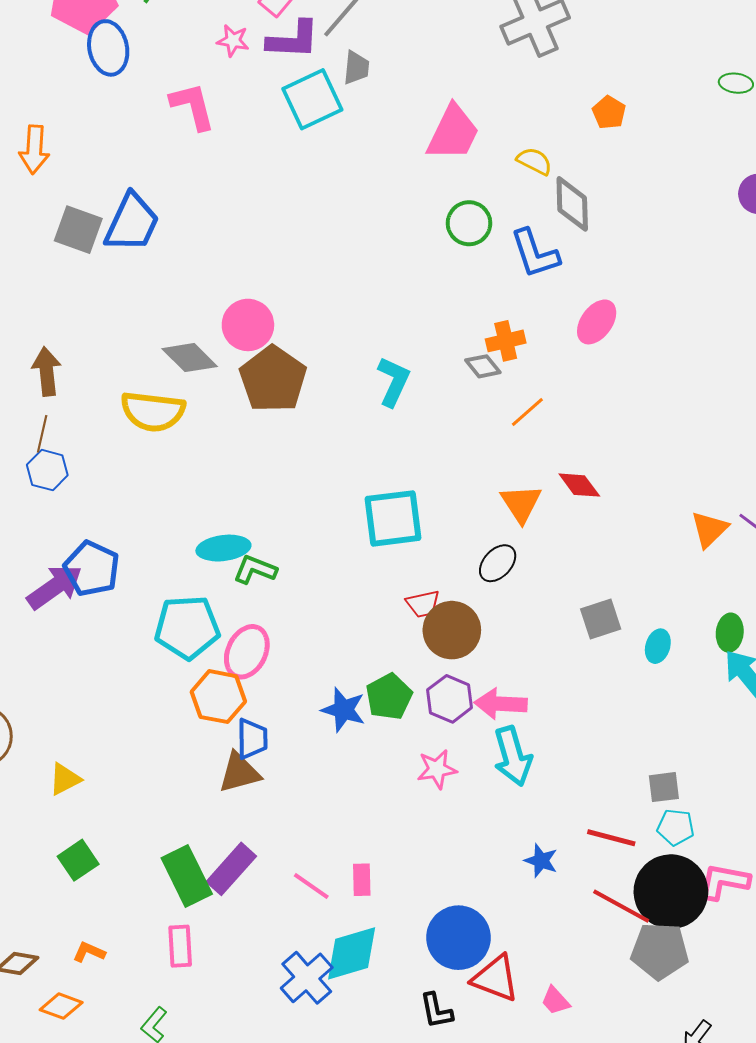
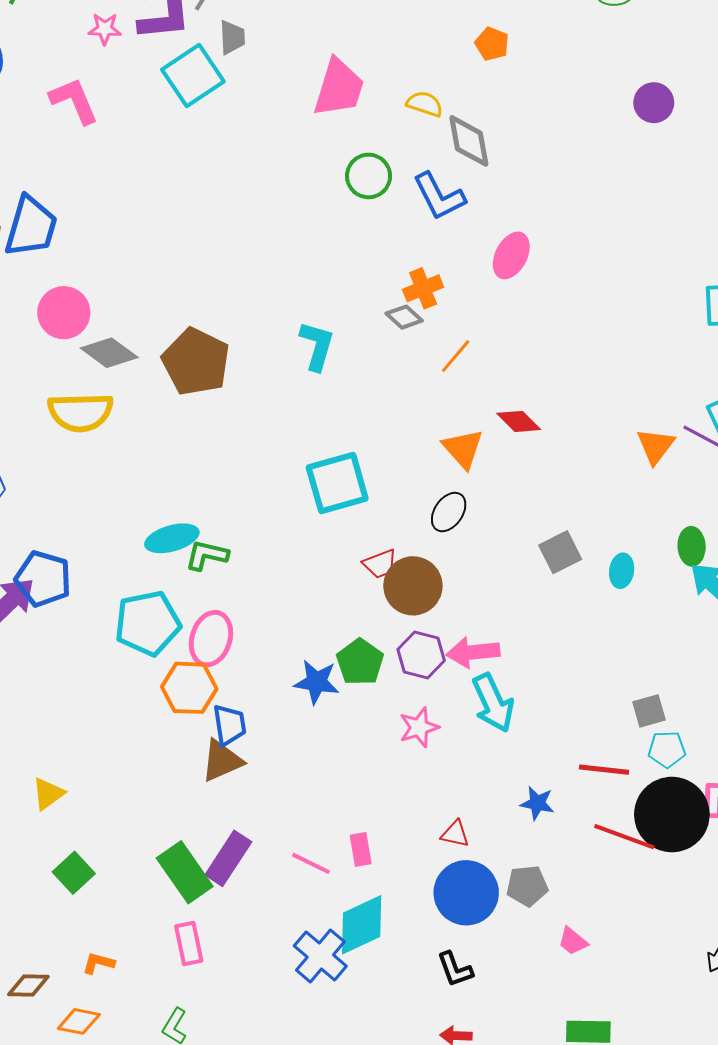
pink circle: (248, 325) -> (64, 313), moved
gray pentagon: (660, 951) -> (527, 886), moved, size x0.7
red triangle: (496, 978) -> (455, 834), moved, size x0.6

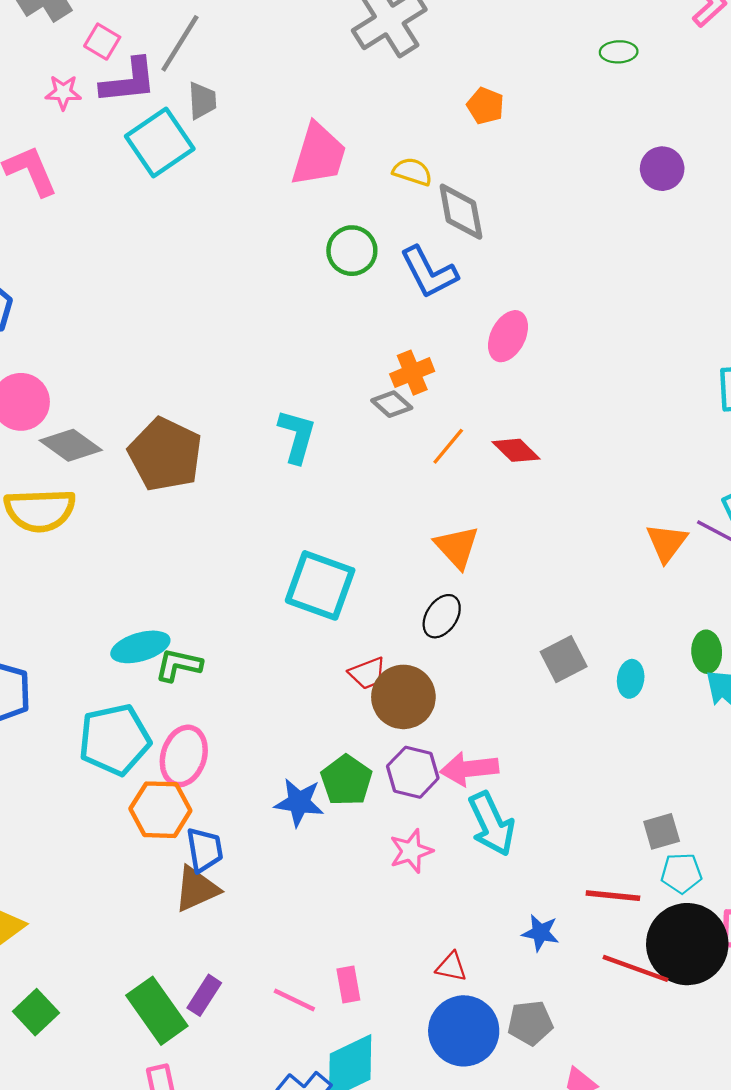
red diamond: (519, 421) -> (516, 450), moved
cyan square: (337, 483) -> (320, 585), turned 36
purple rectangle: (228, 858) -> (204, 995), size x0.7

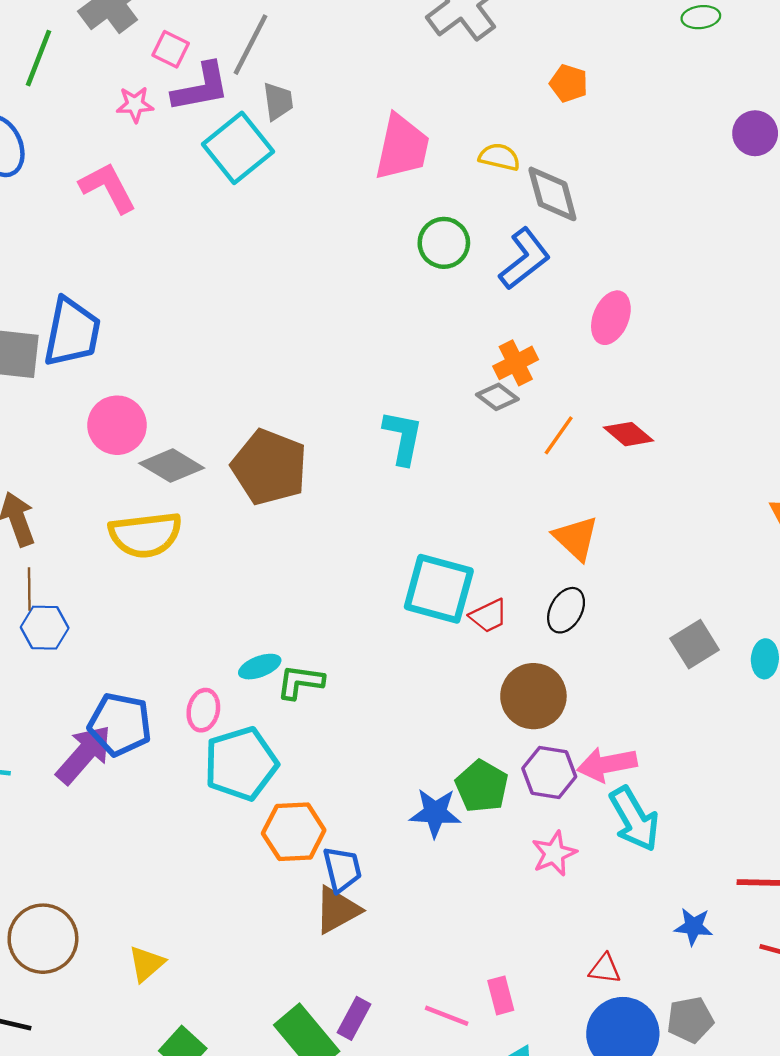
blue L-shape: (429, 272) -> (525, 259), turned -96
cyan ellipse: (140, 647) -> (260, 667), size x0.7
red trapezoid: (367, 673) -> (489, 616), moved
pink ellipse: (184, 756) -> (203, 710), moved, size x0.7

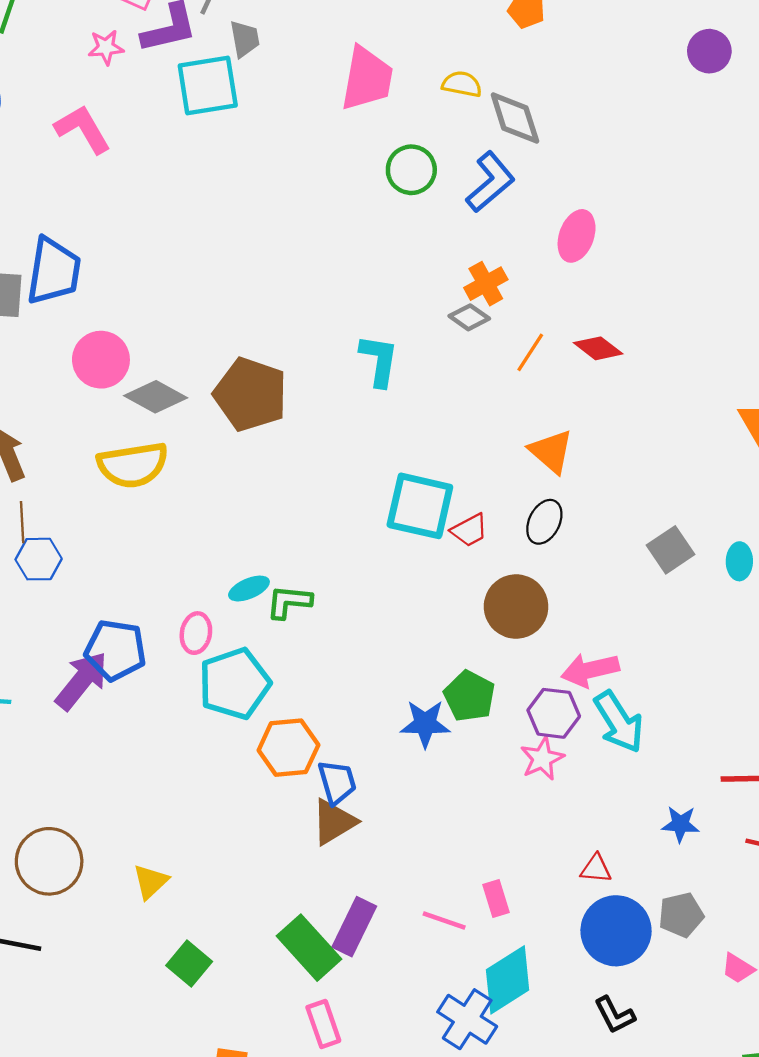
cyan square: (238, 148) -> (208, 86), turned 32
purple hexagon: (549, 773) -> (554, 713), moved
purple rectangle: (354, 1018) -> (354, 927), size x1.4

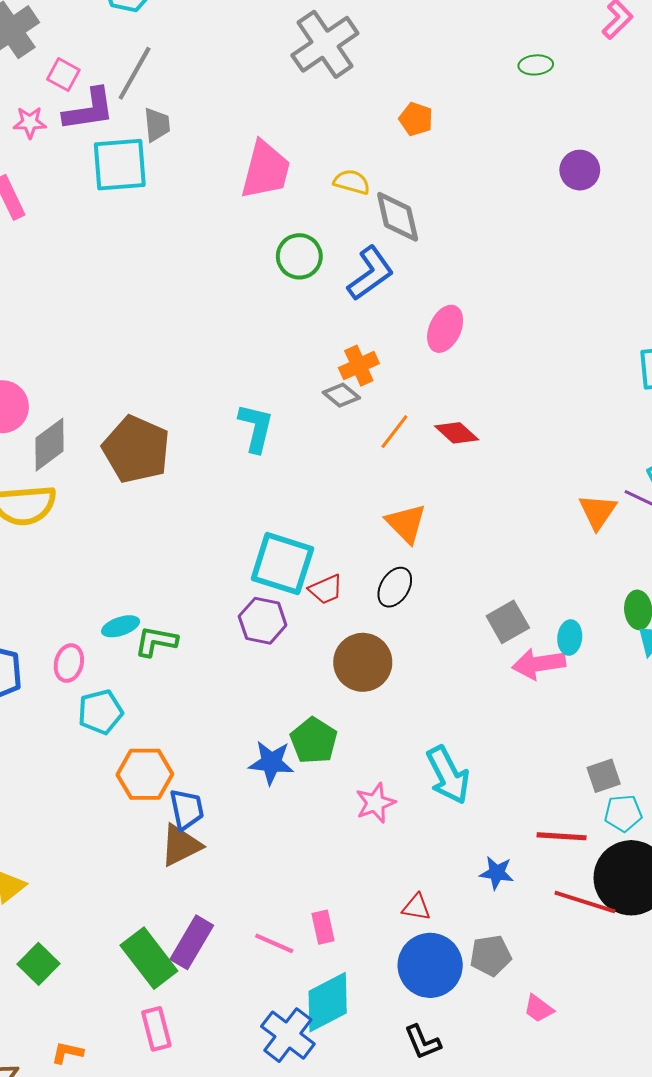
gray diamond: (156, 397) -> (49, 445), turned -70
pink arrow: (590, 670) -> (539, 664), moved
cyan pentagon: (234, 684) -> (100, 712), size x0.7
purple hexagon: (554, 713) -> (263, 621), moved

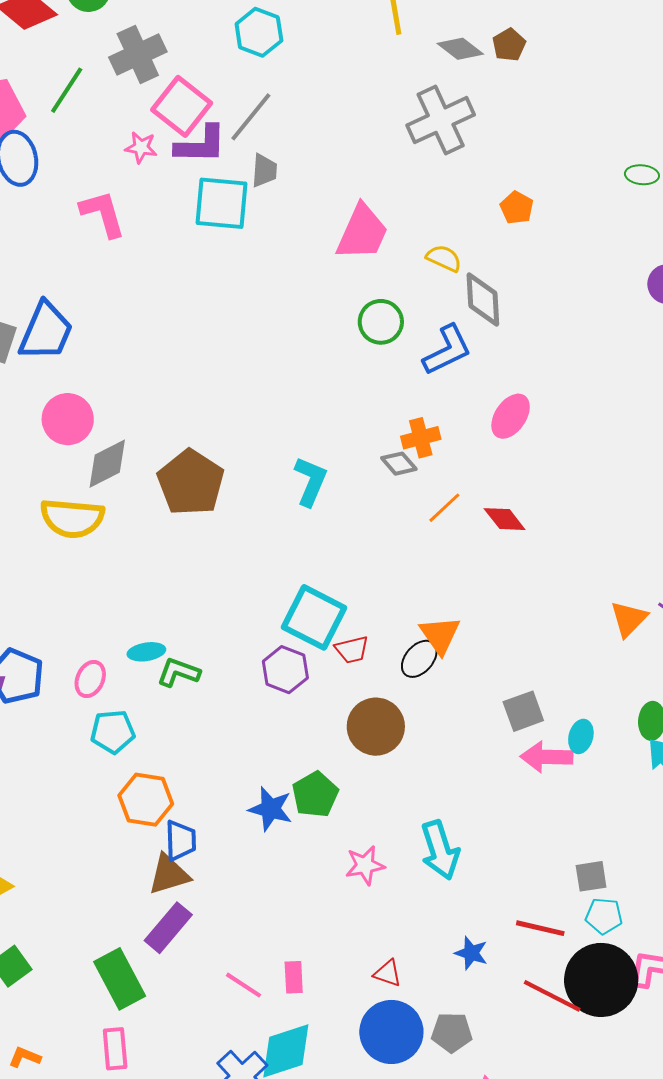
pink square: (63, 75) -> (182, 106), size x1.8
orange triangle: (406, 523) -> (440, 635), moved
purple rectangle: (192, 942) -> (168, 928), moved

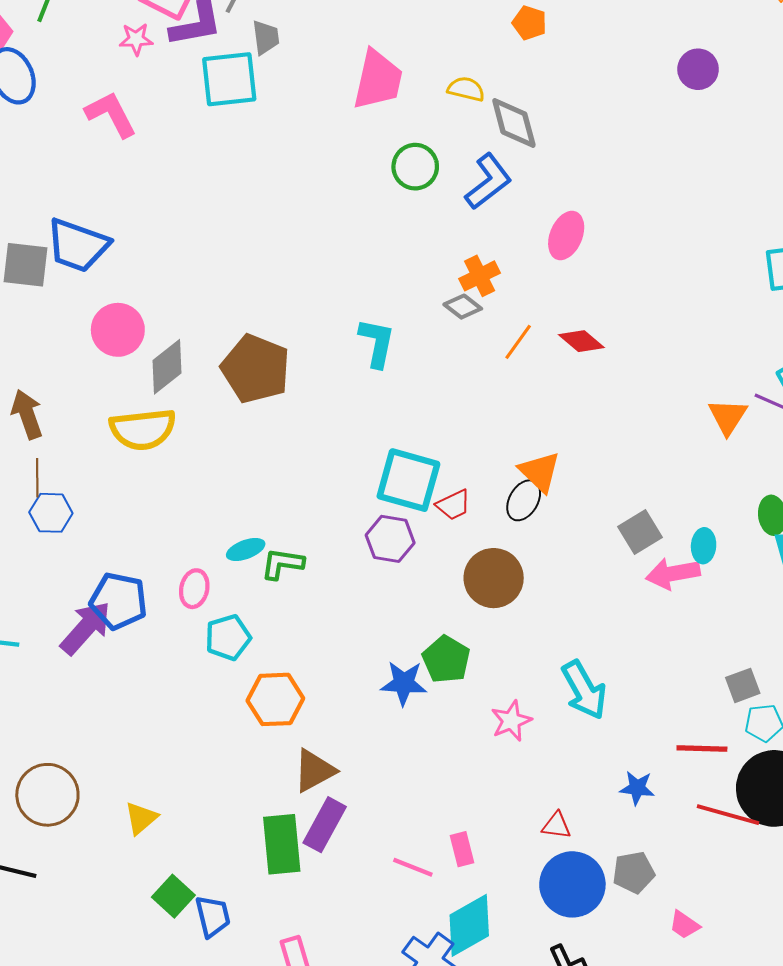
blue trapezoid: (46, 331) -> (78, 245), turned 98
blue trapezoid: (181, 840) -> (213, 916), moved
green rectangle: (120, 979) -> (282, 844), moved, turned 34

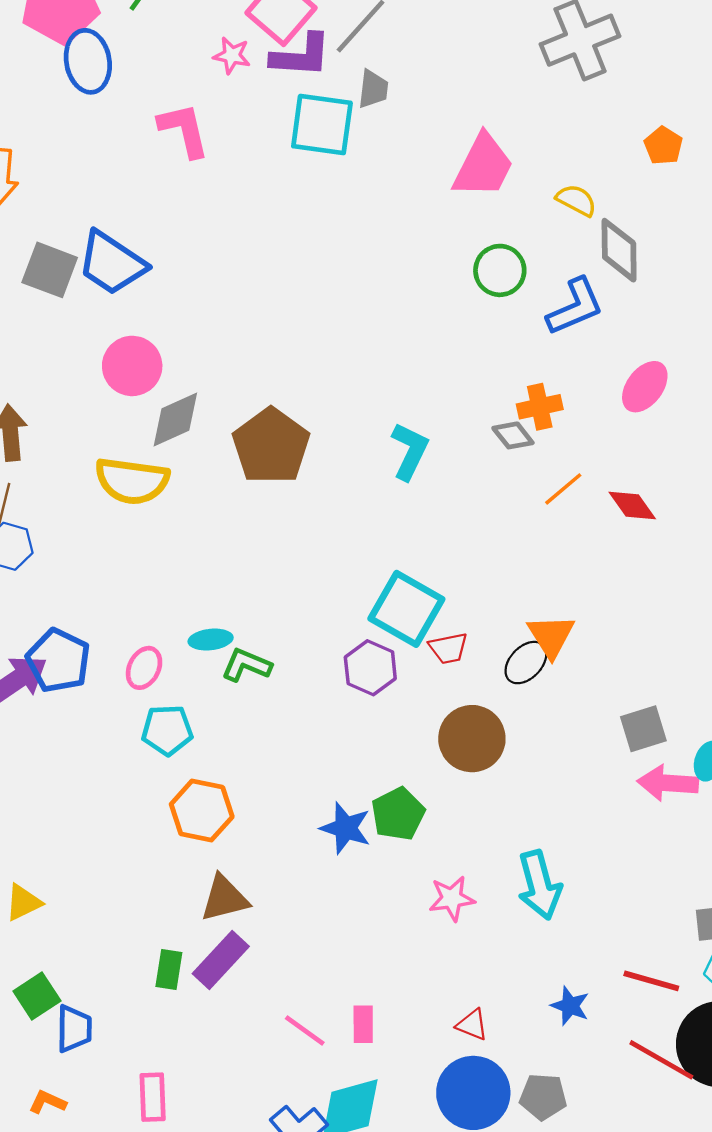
green rectangle: (282, 844) -> (169, 970), size x0.6

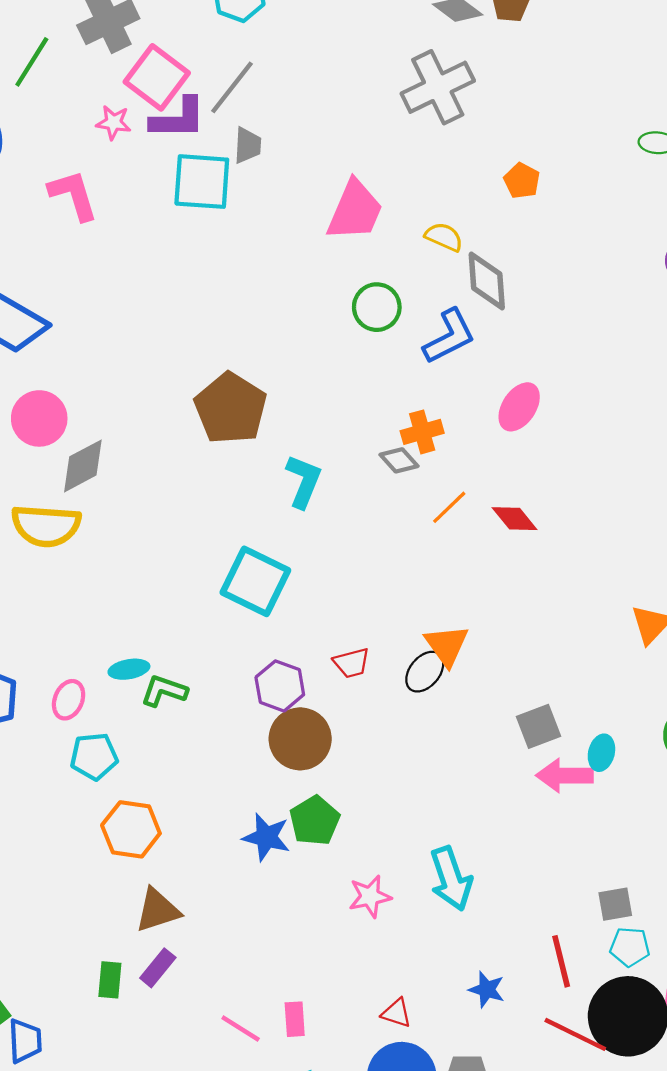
brown pentagon: (271, 446) -> (231, 408), moved
cyan square: (406, 609) -> (255, 581), moved
brown circle: (472, 739) -> (300, 739), moved
purple rectangle: (221, 960) -> (158, 968), size x0.7
red line: (651, 981) -> (561, 961), turned 64

